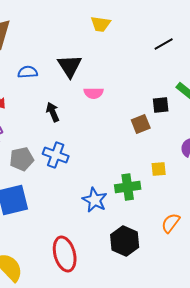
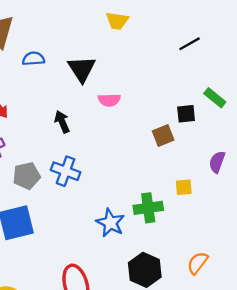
blue semicircle: (28, 72) -> (33, 59), moved
orange semicircle: (171, 223) -> (198, 263), moved

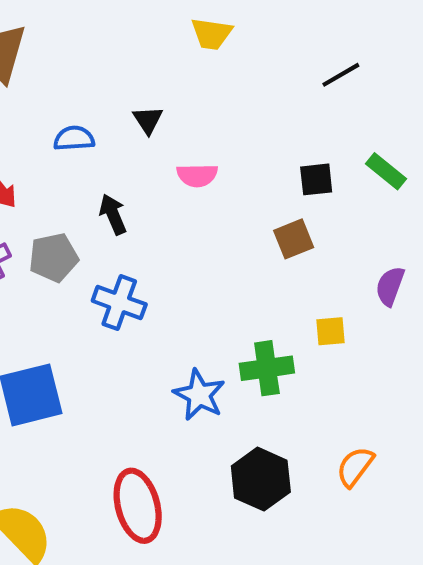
blue semicircle: (33, 59) -> (74, 138), moved
black triangle: (82, 69) -> (148, 120), size x0.6
black square: (186, 114) -> (316, 179), moved
gray pentagon: (27, 176) -> (53, 257), moved

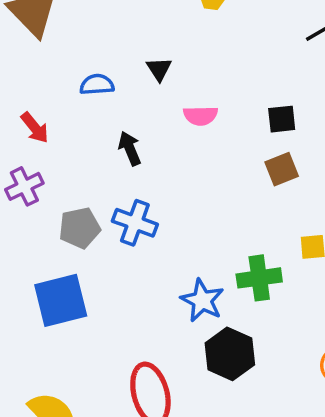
black square: (316, 179) -> (282, 119), moved
gray pentagon: (53, 257) -> (80, 228), moved
black hexagon: (261, 479) -> (230, 354), moved

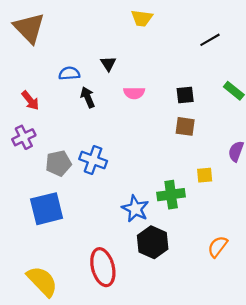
black arrow: (130, 148) -> (88, 97), moved
brown square: (282, 169) -> (185, 126), turned 30

